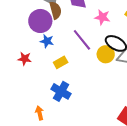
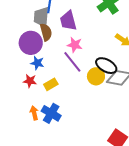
pink star: (102, 17) -> (75, 45), moved
red star: (25, 59) -> (30, 81), moved
orange arrow: (40, 113) -> (34, 113), moved

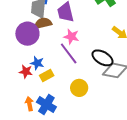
brown semicircle: (46, 32) -> (43, 23), turned -90
blue star: (37, 63) -> (37, 63), moved
yellow circle: (96, 76) -> (79, 88), moved

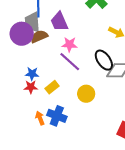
purple circle: (27, 34) -> (22, 34), moved
black ellipse: (102, 58) -> (104, 60), turned 35
blue star: (37, 63) -> (32, 74), moved

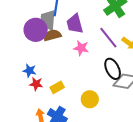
purple line: (70, 62) -> (108, 38), moved
blue star: (32, 74) -> (30, 71), moved

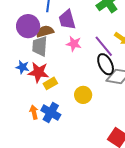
gray trapezoid: (48, 20) -> (40, 46), moved
purple line: (108, 38) -> (104, 46), moved
red star: (36, 84) -> (38, 72), moved, size x1.5

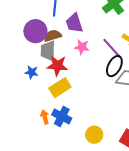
black ellipse: (106, 64) -> (114, 66), turned 55
red star: (38, 72) -> (57, 66), moved
yellow rectangle: (50, 83) -> (60, 88), size x1.5
yellow circle: (83, 95) -> (94, 135), moved

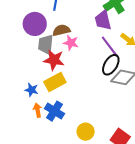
purple trapezoid: (74, 23) -> (103, 20), moved
brown semicircle: (53, 36) -> (61, 30), moved
pink star: (82, 47) -> (71, 43), moved
blue star: (32, 72) -> (32, 90), moved

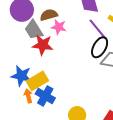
gray trapezoid: (46, 45) -> (34, 30), turned -35
yellow rectangle: (55, 82) -> (37, 81), moved
blue star: (32, 90) -> (21, 76), size x1.5

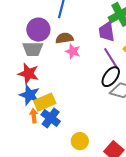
gray trapezoid: (34, 30) -> (33, 49), moved, turned -65
red star: (43, 45) -> (28, 74), moved

